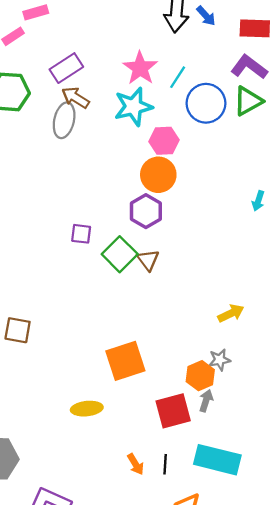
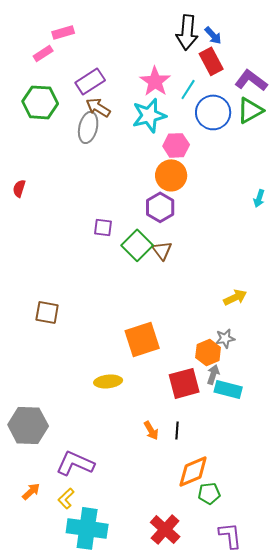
red rectangle: (255, 28) -> (211, 61), moved, turned 60
cyan rectangle: (217, 460) -> (228, 389), moved, size x0.7

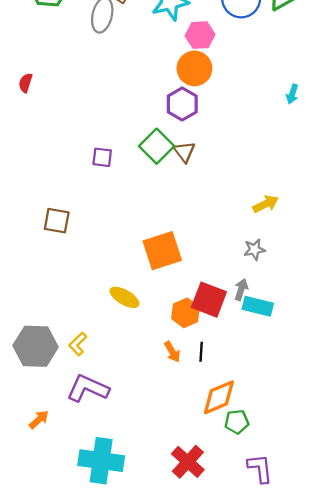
purple square: (103, 227) -> (102, 157), moved
orange hexagon: (208, 352) -> (186, 313), moved
yellow ellipse: (108, 381) -> (124, 297), turned 36
red square: (184, 383) -> (209, 300), turned 36
yellow L-shape: (66, 498) -> (78, 344), moved

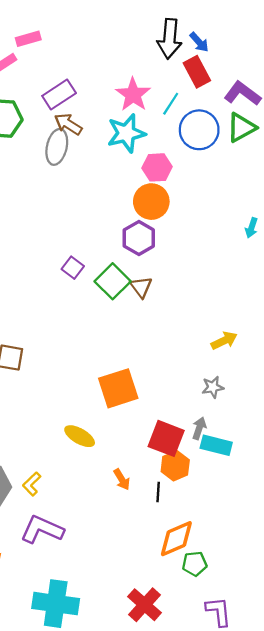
purple square: (102, 157) -> (73, 268), moved, turned 30
orange hexagon: (186, 313) -> (175, 466), moved
orange arrow: (172, 352) -> (122, 479), moved

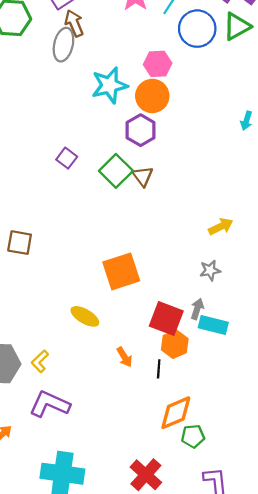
brown arrow: (68, 124) -> (74, 23), turned 35
cyan star: (126, 133) -> (109, 85), moved
purple square: (73, 268) -> (67, 158), moved

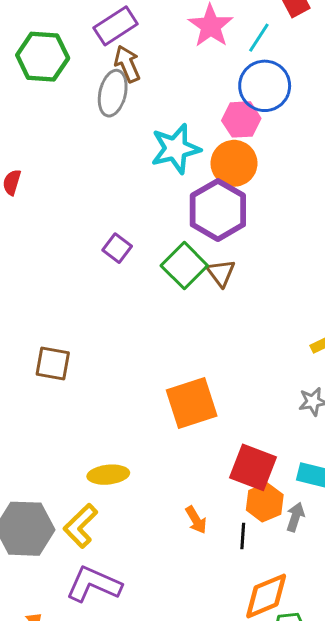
blue circle: (197, 29) -> (265, 86), moved
purple hexagon: (141, 130) -> (218, 210), size x1.4
gray arrow: (197, 309) -> (295, 517), moved
yellow ellipse: (85, 316) -> (108, 475), moved, turned -36
yellow L-shape: (40, 361) -> (81, 526), size x1.4

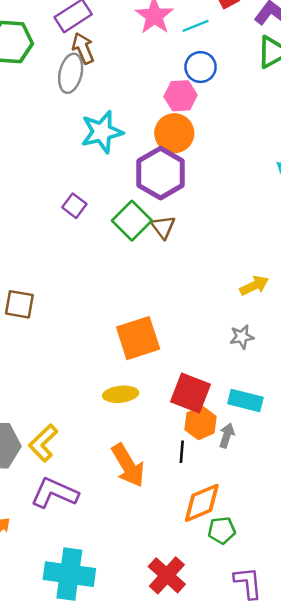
cyan line: (259, 38) -> (196, 26), turned 35
blue circle: (265, 86) -> (201, 67), size x0.7
cyan star: (176, 149) -> (102, 132), moved
yellow ellipse: (108, 475) -> (121, 394), moved
orange arrow: (196, 520) -> (128, 465), moved, size x1.8

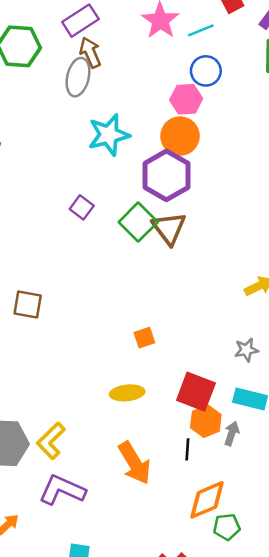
brown triangle: (163, 227) -> (169, 228), size x1.4
gray star: (242, 337) -> (246, 350), moved
orange square: (138, 338) -> (144, 338), size x0.5

